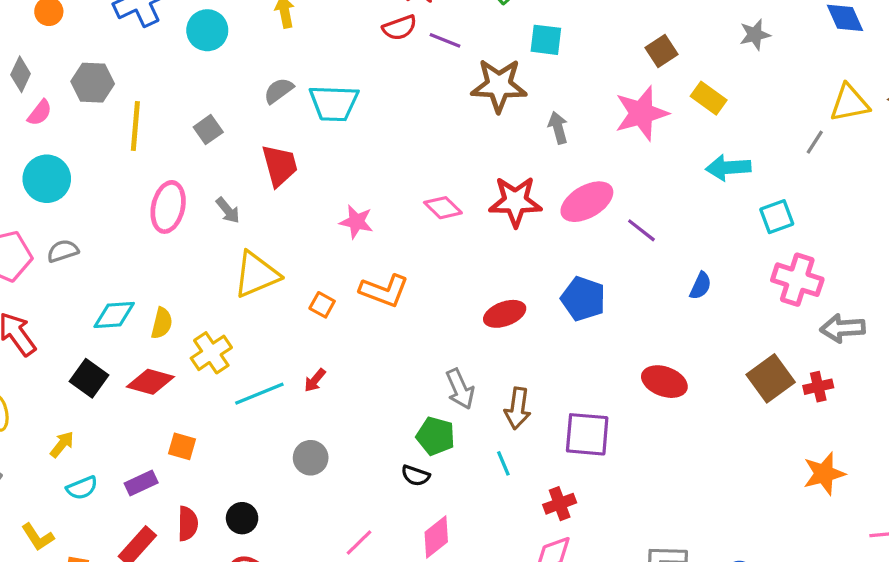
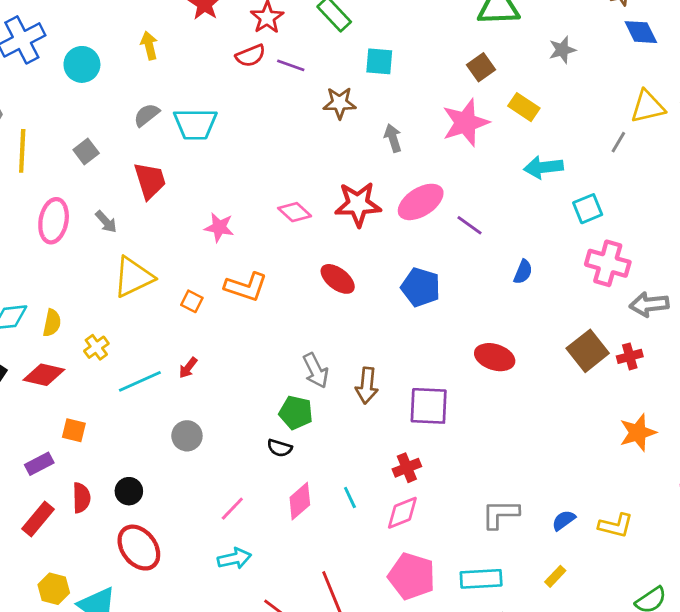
brown star: (499, 85) -> (340, 103), size x0.7
red ellipse: (505, 314) -> (338, 279), moved, turned 60
yellow cross: (211, 353) -> (96, 347), size x0.7
cyan line: (503, 463) -> (350, 498), moved

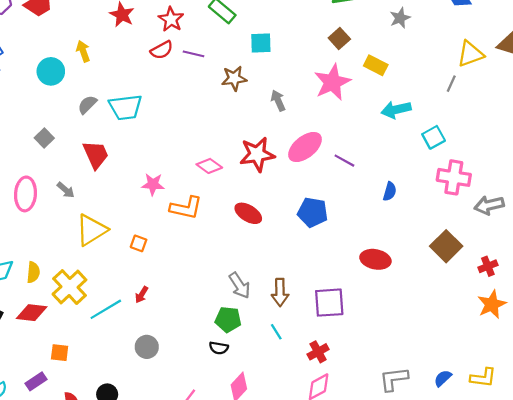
cyan circle: (82, 64) -> (51, 71), moved
orange L-shape: (246, 287) -> (186, 208), moved
yellow cross: (96, 347) -> (69, 287), size x1.8
red cross: (630, 356) -> (488, 266), moved
cyan line: (350, 498) -> (276, 332), moved

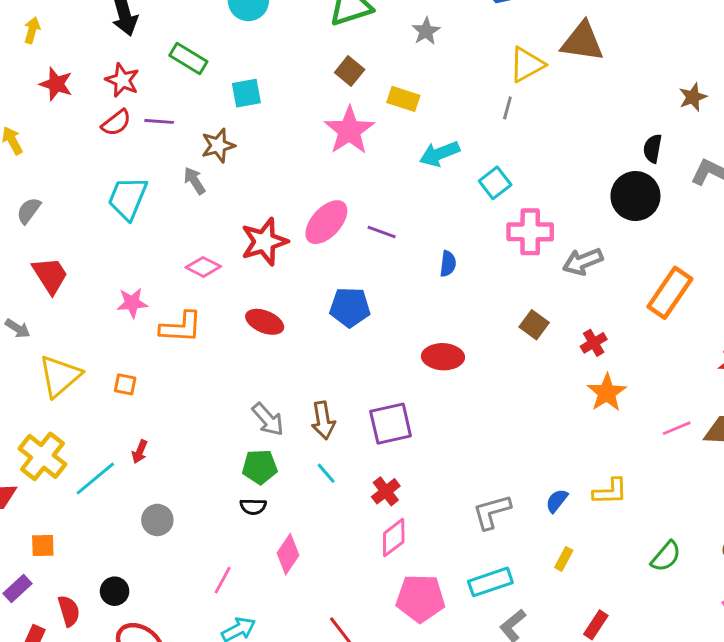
gray arrow: (278, 101) -> (194, 181), moved
cyan trapezoid: (126, 107) -> (128, 198), moved, turned 128
brown square: (446, 246) -> (534, 325), size x0.7

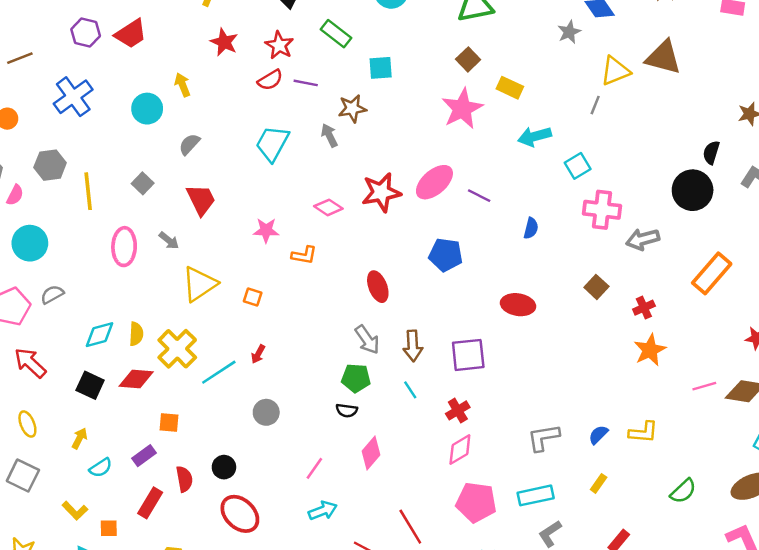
gray star: (426, 31) -> (569, 32), moved
red ellipse: (265, 322) -> (378, 287), moved, turned 40
orange L-shape: (181, 327) -> (304, 255), size x0.7

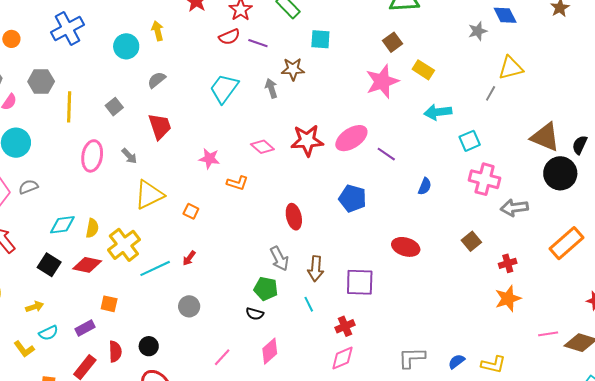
brown triangle: (663, 57) -> (545, 137), moved
yellow arrow: (80, 438) -> (35, 307), turned 36
yellow L-shape: (75, 511) -> (24, 349), moved

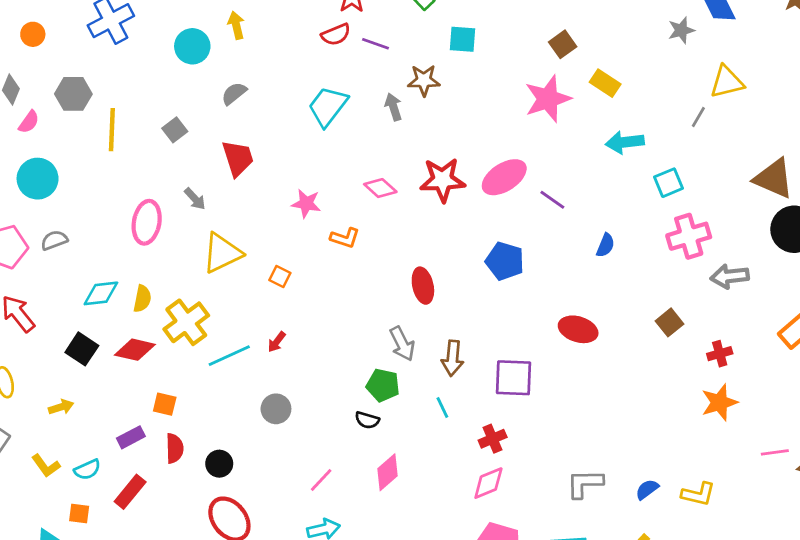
pink ellipse: (92, 156) -> (147, 222), moved
pink cross: (485, 179) -> (689, 236), turned -32
cyan semicircle: (48, 333) -> (87, 470), moved
red semicircle: (115, 351) -> (175, 448), moved

